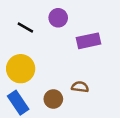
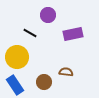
black line: (25, 27) -> (30, 33), moved

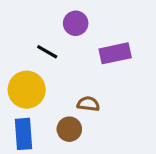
brown semicircle: (66, 72) -> (88, 104), moved
blue rectangle: (15, 85) -> (23, 134), turned 30

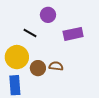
brown circle: (69, 129) -> (38, 68), moved

